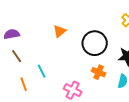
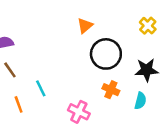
orange triangle: (60, 31) -> (85, 26), moved

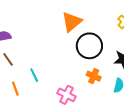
orange triangle: (85, 26) -> (72, 22), size x1.5

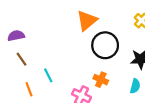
orange cross: (94, 76) -> (101, 80), moved

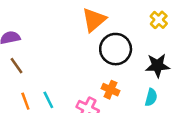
cyan line: (48, 75) -> (48, 100), moved

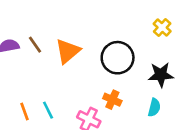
orange triangle: (94, 20) -> (68, 51), moved
brown line: (17, 66) -> (35, 45), moved

